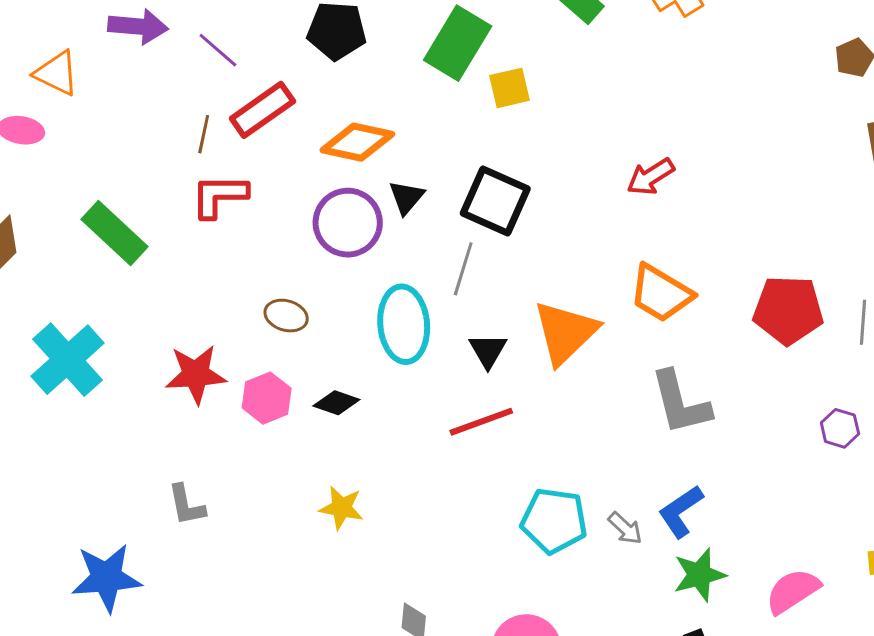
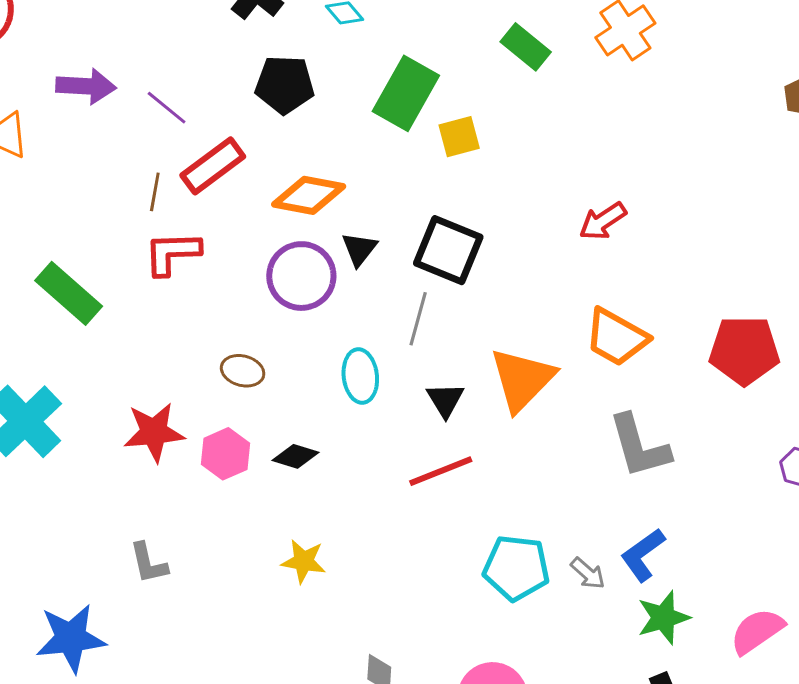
cyan ellipse: (404, 324) -> (360, 376), size x0.7

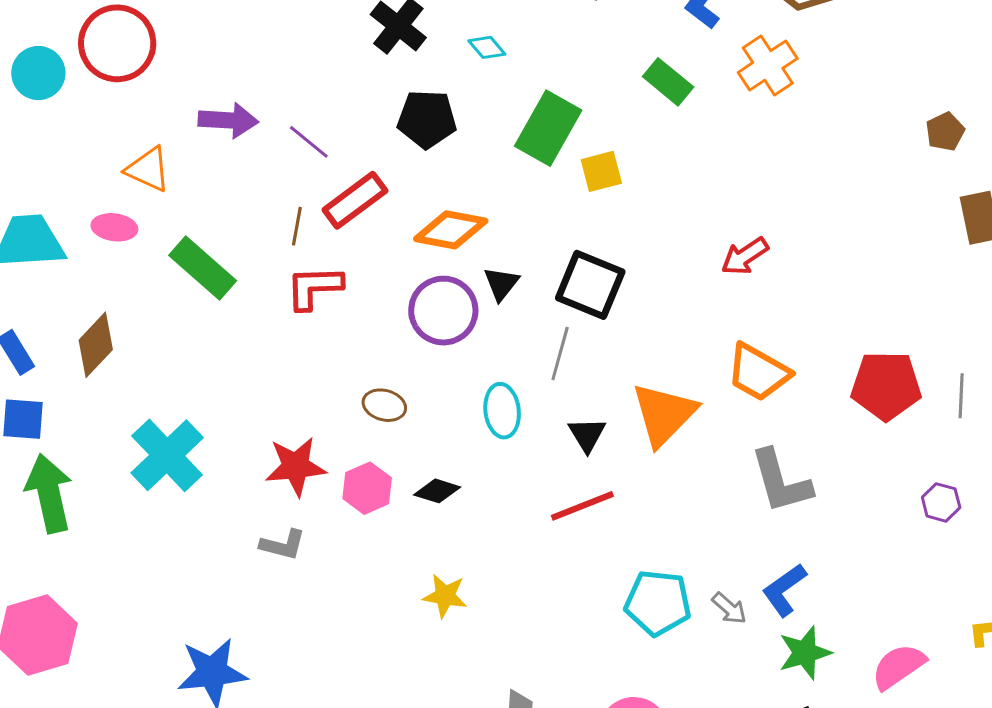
green rectangle: (69, 293) -> (203, 268), moved
gray L-shape: (148, 563) -> (283, 545), moved, turned -63

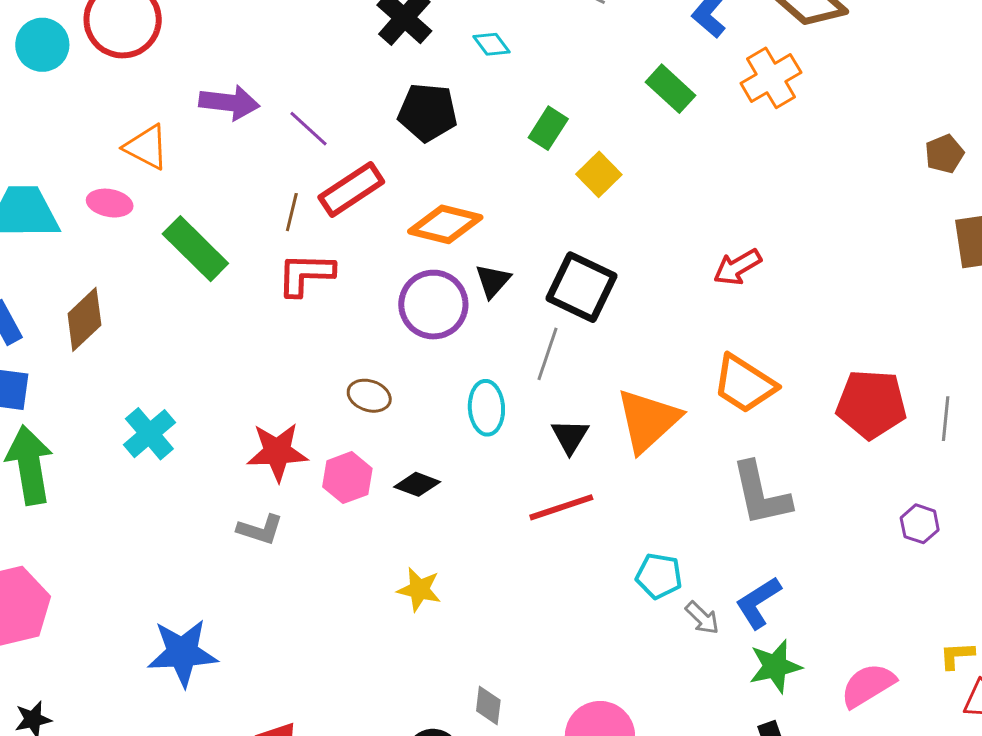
green rectangle: (548, 128) -> (548, 128), size x0.6
yellow square: (601, 171) -> (599, 174), turned -33
cyan cross: (167, 455) -> (149, 434), size x0.7
cyan pentagon: (658, 603) -> (659, 576), moved, size x0.7

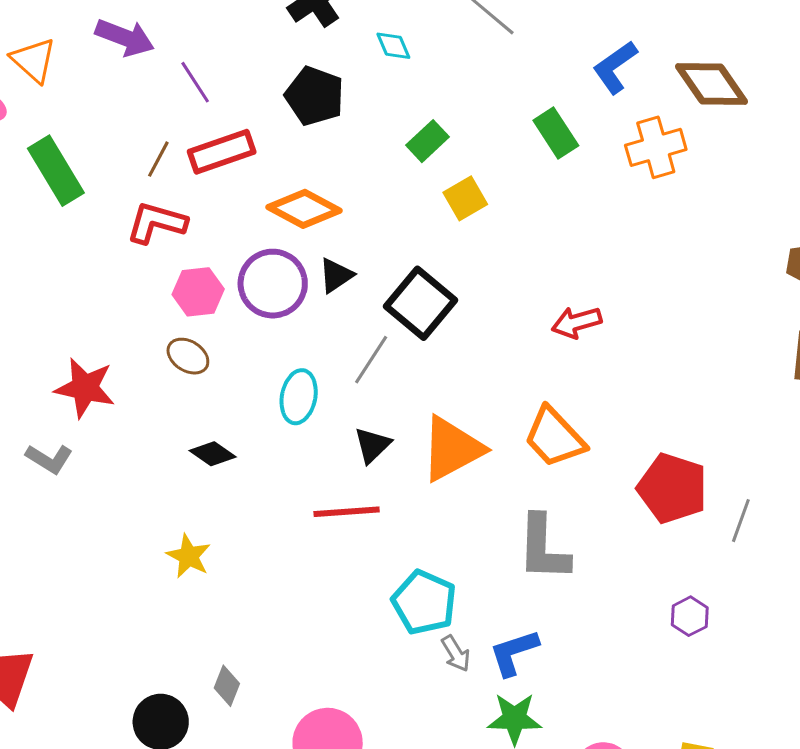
pink hexagon: (347, 478) -> (198, 292), moved
cyan pentagon: (659, 576) -> (424, 602), size x1.4

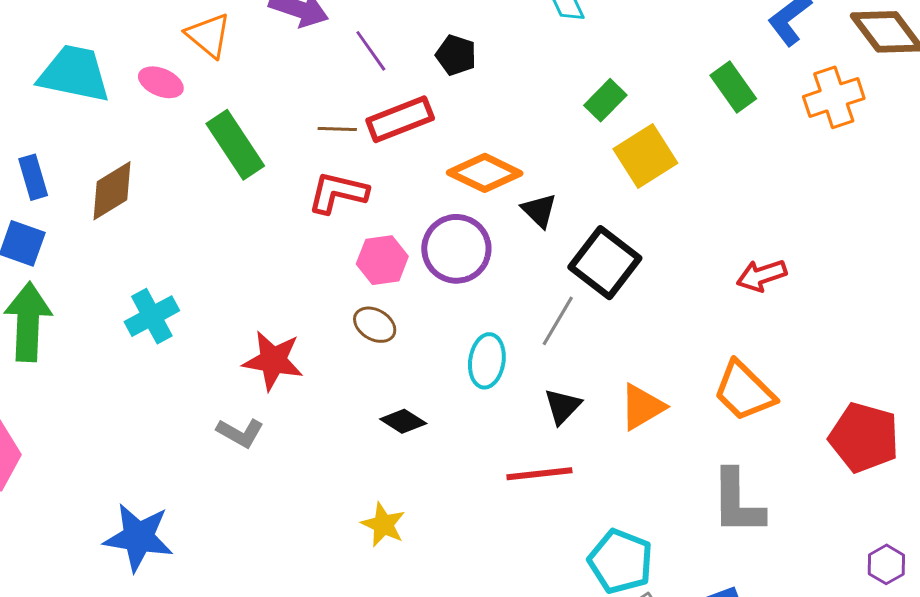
black pentagon: (315, 96) -> (456, 55), moved, size x0.7
brown line: (158, 159) -> (337, 129), turned 66
yellow square: (465, 198) -> (645, 156), size x1.4
black triangle: (336, 275) -> (539, 210), moved, turned -39
orange triangle: (452, 449) -> (642, 407), size x0.7

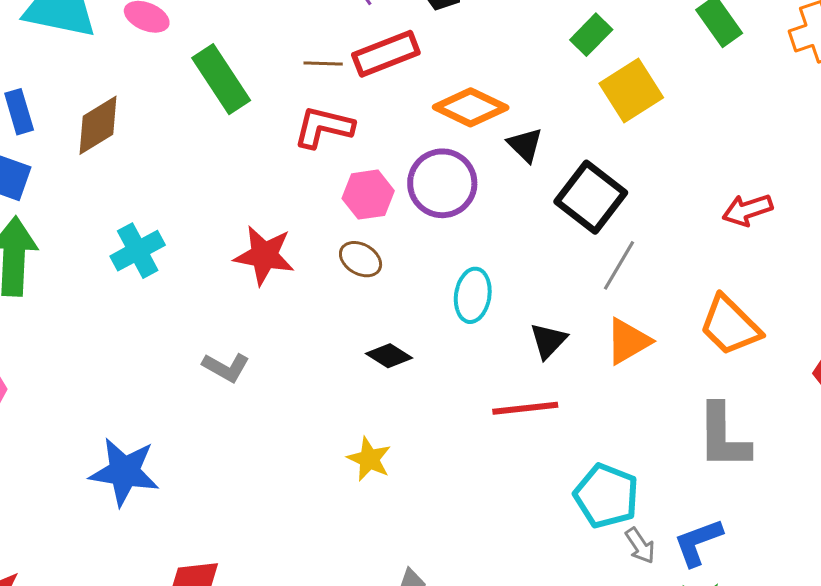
gray line: (558, 321) -> (619, 265), moved
red star: (273, 361) -> (264, 255), moved

